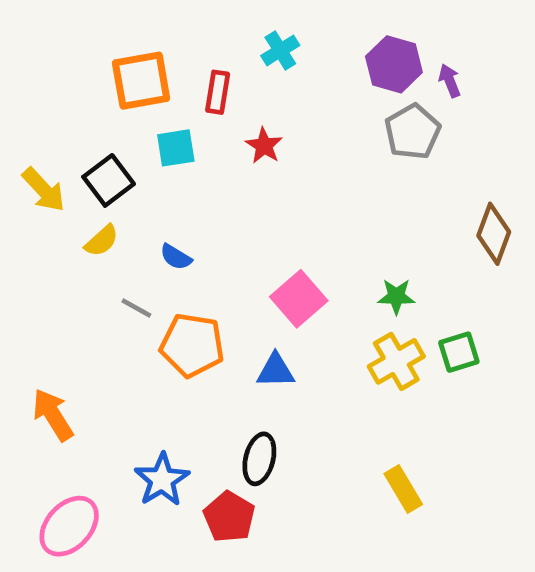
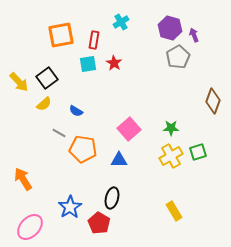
cyan square: (176, 148) -> (88, 64), moved

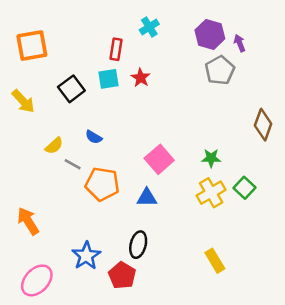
orange square: (61, 35) -> (32, 46), moved
black square: (47, 78) -> (71, 89), moved
yellow semicircle: (44, 104) -> (54, 146), moved
green square: (198, 152) -> (245, 188), turned -30

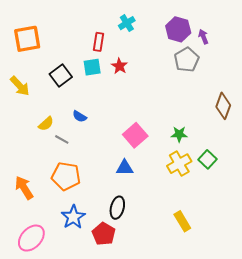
orange pentagon: (102, 184) -> (66, 176), moved

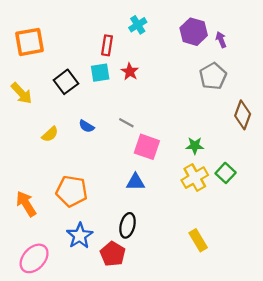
gray pentagon: (187, 60) -> (213, 76), moved
pink square: (135, 135) -> (147, 147), turned -30
gray line: (62, 139) -> (126, 123), moved

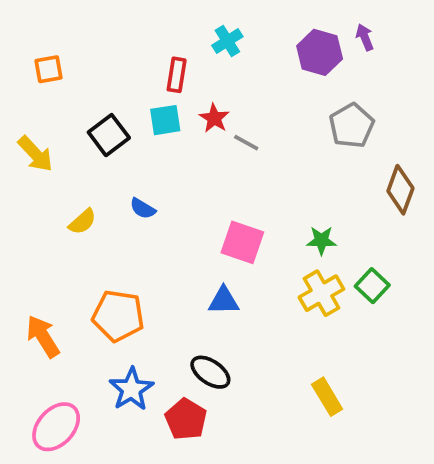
purple arrow: (221, 40) -> (365, 37), moved
orange square: (29, 42) -> (49, 69), size x0.6
gray line: (126, 123) -> (246, 143), moved
black ellipse: (128, 225) -> (210, 372), turned -70

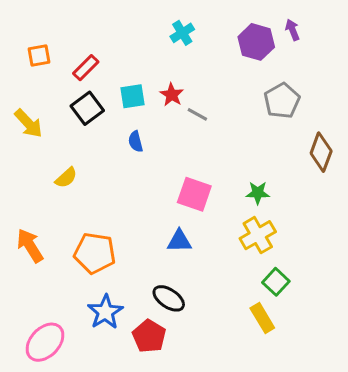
red rectangle: (177, 75) -> (86, 68), moved, turned 36
blue semicircle: (143, 208) -> (136, 141), moved, turned 45
green square: (372, 286) -> (276, 282), moved
orange arrow: (43, 336) -> (30, 246), moved

